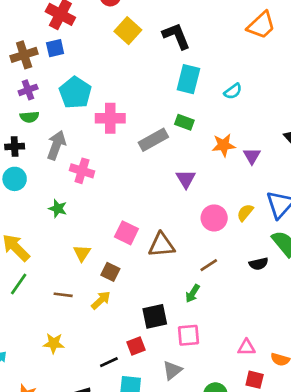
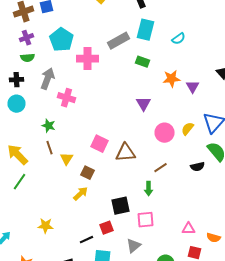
gray rectangle: (153, 140) -> (118, 41), moved
green arrow: (193, 293) -> (148, 189), turned -32
brown line: (63, 295) -> (50, 148), moved, turned 64

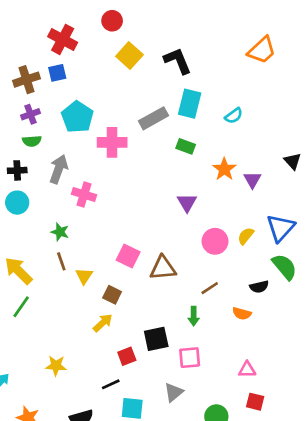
orange star: (172, 79) -> (224, 169), turned -30
red square: (106, 228) -> (127, 356), moved
orange semicircle: (214, 238) -> (242, 313), moved

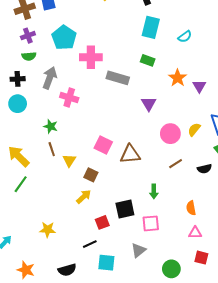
gray rectangle: (154, 118) -> (118, 78), moved, turned 45
brown line: (210, 288) -> (176, 164), moved
orange semicircle: (242, 313) -> (191, 208), moved, turned 64

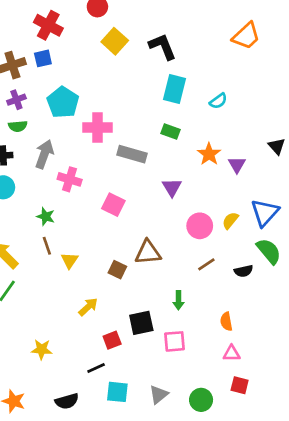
pink square: (103, 145) -> (113, 205), moved
brown square: (91, 175) -> (117, 270), moved
gray triangle: (138, 250) -> (159, 395), moved

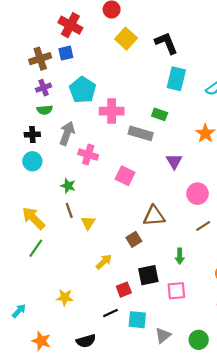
green rectangle: (170, 132) -> (160, 114), moved
brown square: (117, 270) -> (134, 239), moved, turned 32
cyan square: (117, 392) -> (137, 320), moved

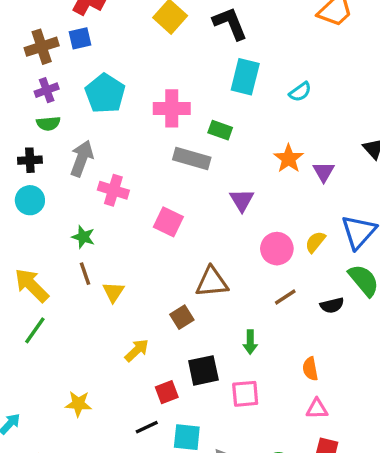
pink cross: (112, 111) -> (172, 108), moved

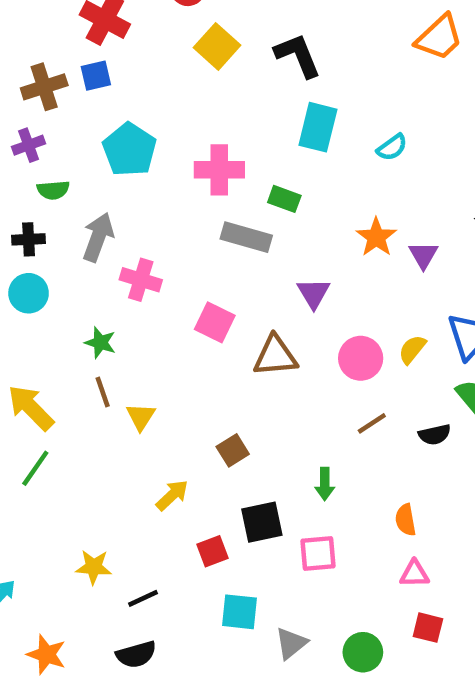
purple cross: (47, 90) -> (29, 145), moved
brown triangle: (212, 282) -> (275, 356), moved
black line: (147, 427) -> (143, 598), moved

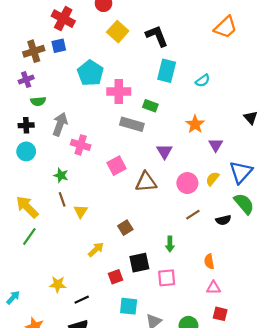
cyan pentagon: (130, 150) -> (90, 73), moved
purple triangle: (423, 255) -> (216, 145), moved
pink square: (215, 322) -> (117, 166), turned 36

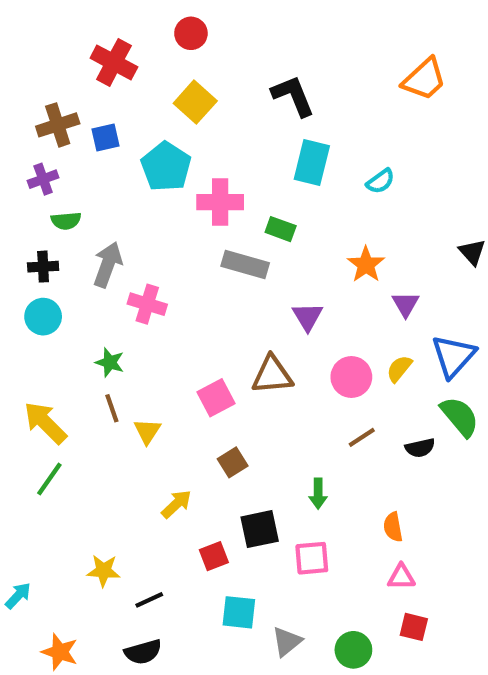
yellow square: (118, 32) -> (195, 102), moved
blue square: (59, 46) -> (106, 137), moved
pink square: (117, 166) -> (216, 398), moved

